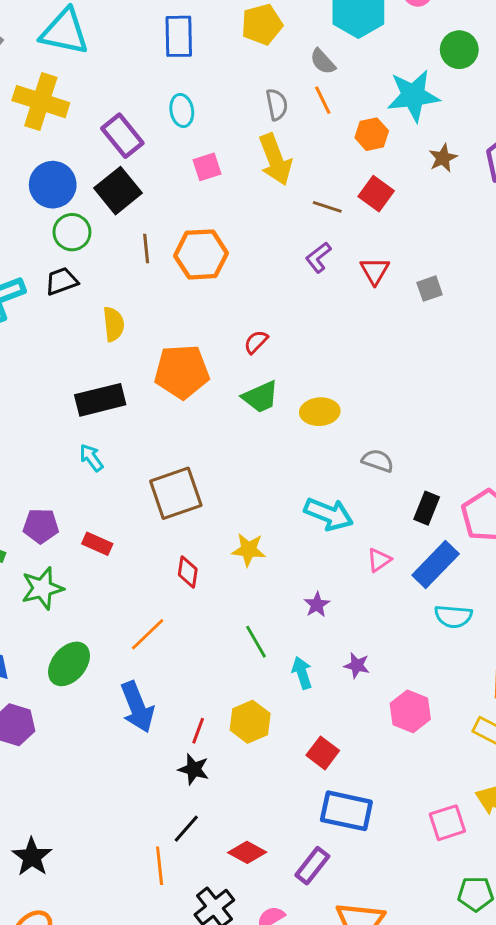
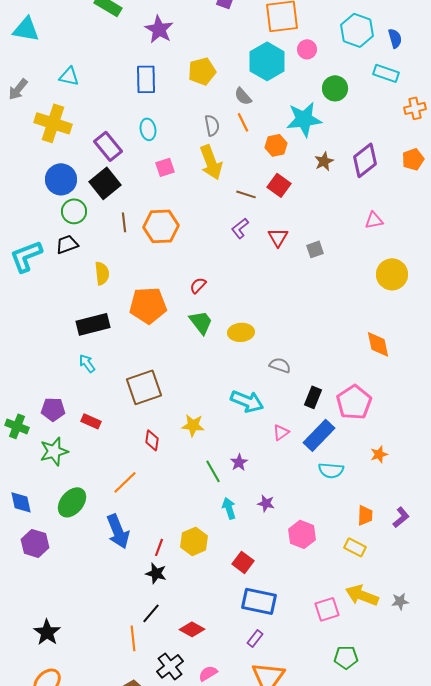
cyan triangle: (65, 32) -> (69, 76), size x0.6
green trapezoid: (260, 397) -> (201, 322), turned -104
green line: (256, 642) -> (213, 471), moved
purple rectangle: (312, 866) -> (255, 638), moved, size x0.7

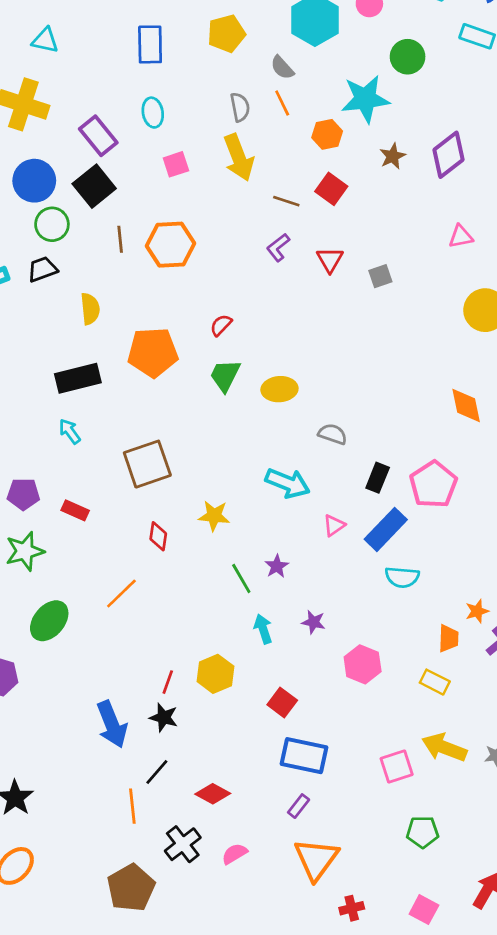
green trapezoid: (201, 322) -> (225, 376), turned -116
orange star: (379, 454) -> (477, 611), moved
blue arrow: (118, 531) -> (112, 724), moved

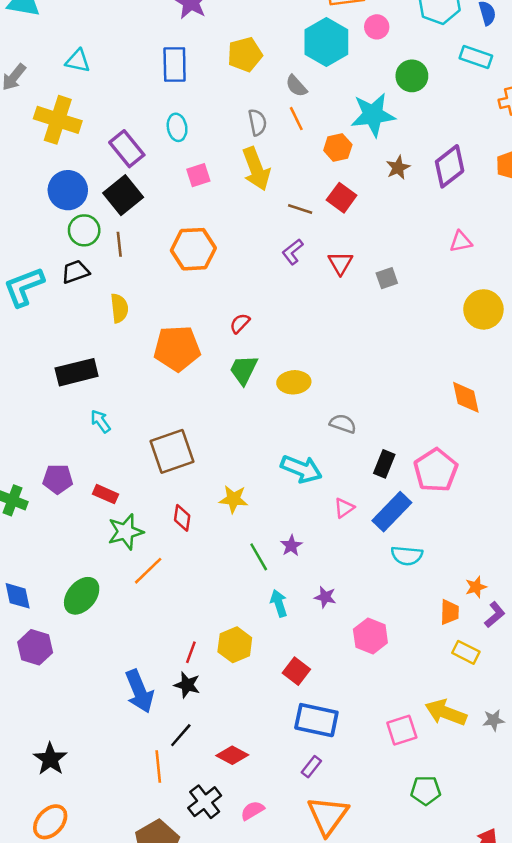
brown line: (120, 239) -> (119, 244), moved
black rectangle: (78, 378) -> (77, 372), moved
green star: (25, 551) -> (126, 532), moved
yellow rectangle: (435, 682) -> (466, 652), moved

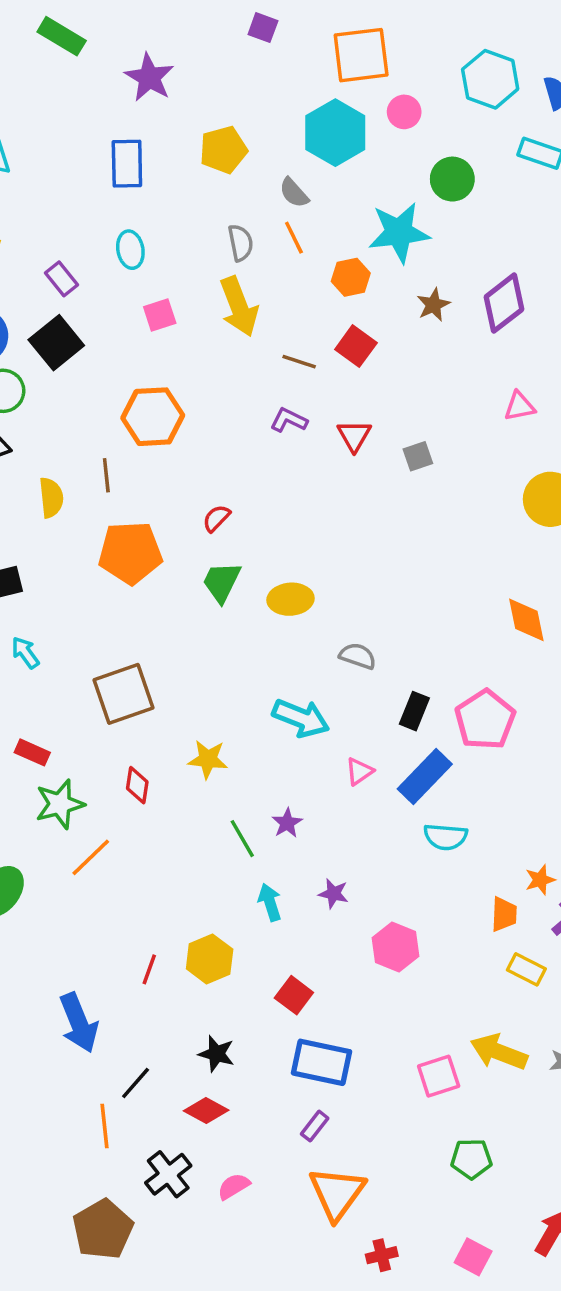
purple rectangle: (127, 149) -> (62, 279), size x0.7
brown line: (119, 244) -> (106, 475), moved
purple L-shape: (293, 252) -> (289, 420), turned 64
black star: (187, 685) -> (216, 1054), moved

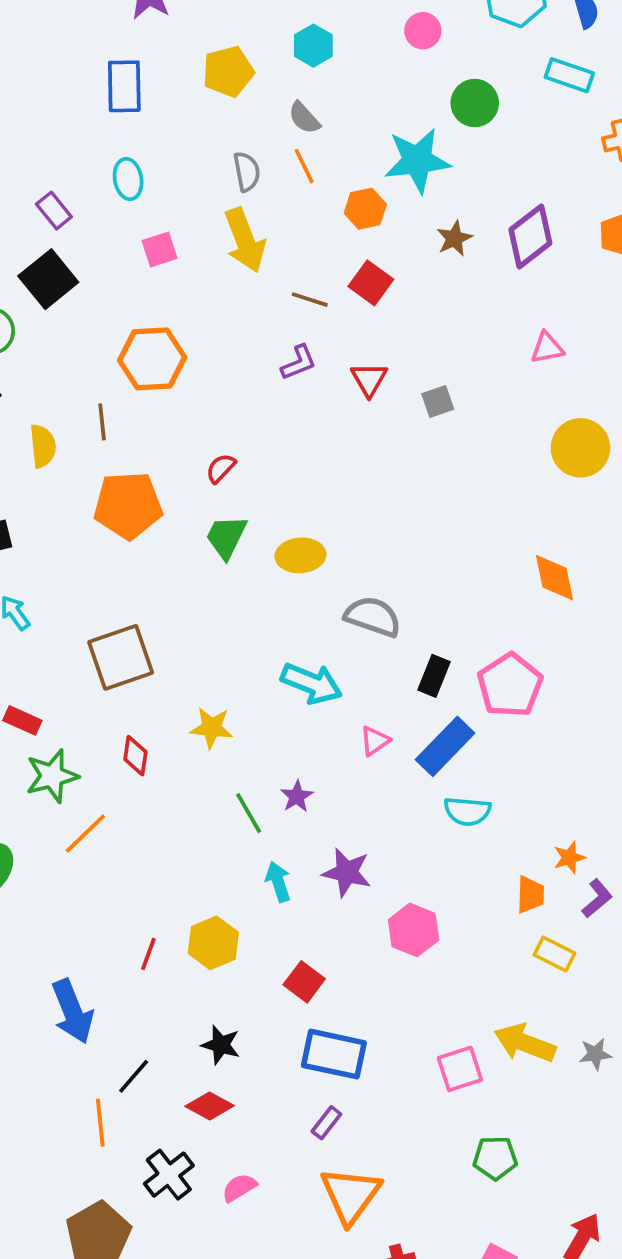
cyan hexagon: (335, 133) -> (313, 46), moved, size x0.6
purple L-shape: (289, 420) -> (299, 363), turned 132
gray semicircle: (358, 656) -> (373, 617), size x1.4
purple star: (334, 894) -> (347, 872), size x1.5

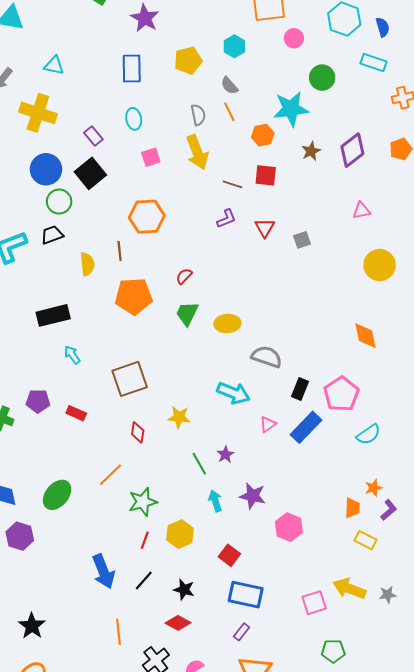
red square: (371, 283) -> (266, 175), turned -30
green star: (52, 776) -> (143, 502), moved
cyan semicircle: (467, 811) -> (369, 434), moved, turned -40
black line: (134, 1076) -> (144, 581), moved

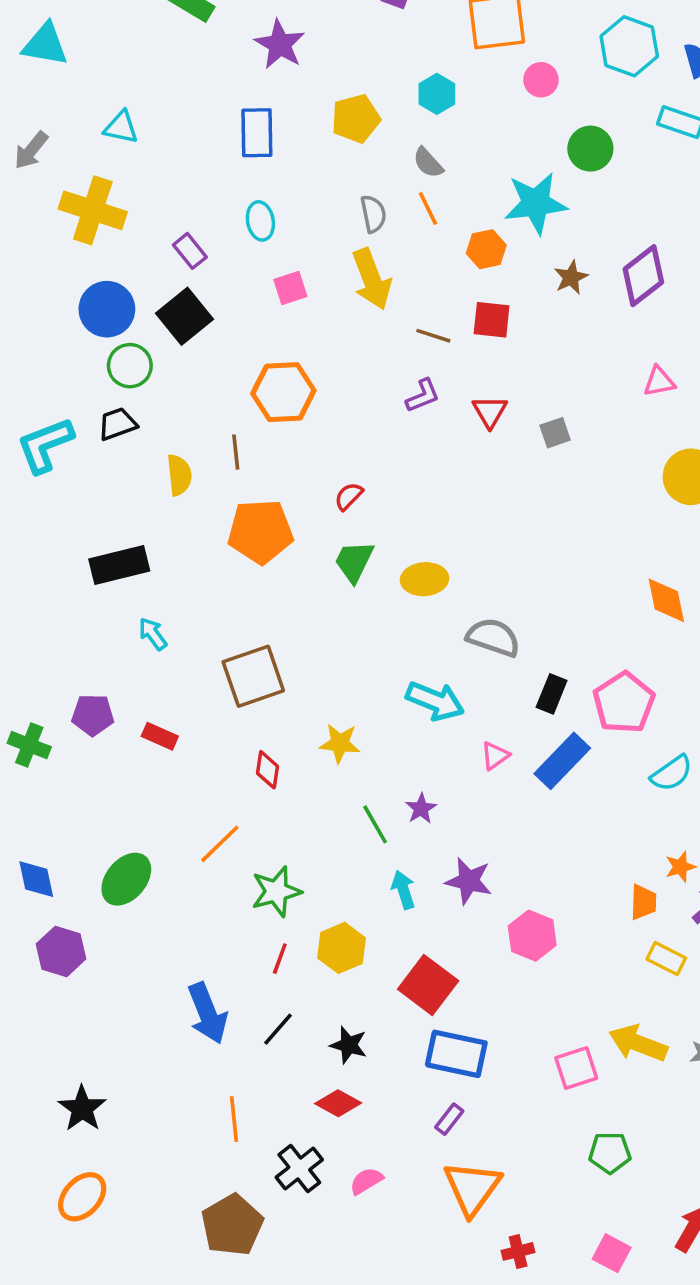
red square: (229, 555) -> (428, 985), size x1.5

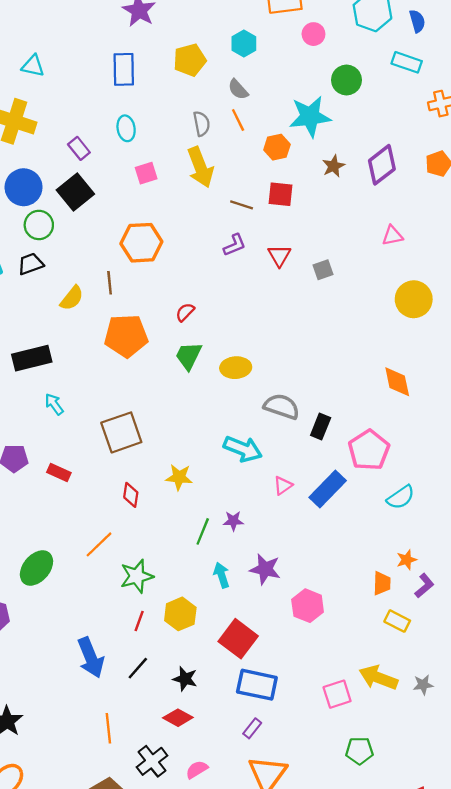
yellow semicircle: (179, 475) -> (72, 298), turned 44
black rectangle: (552, 694) -> (321, 427), moved
purple star: (421, 809) -> (233, 521), turned 30
green line: (375, 824) -> (203, 531), turned 52

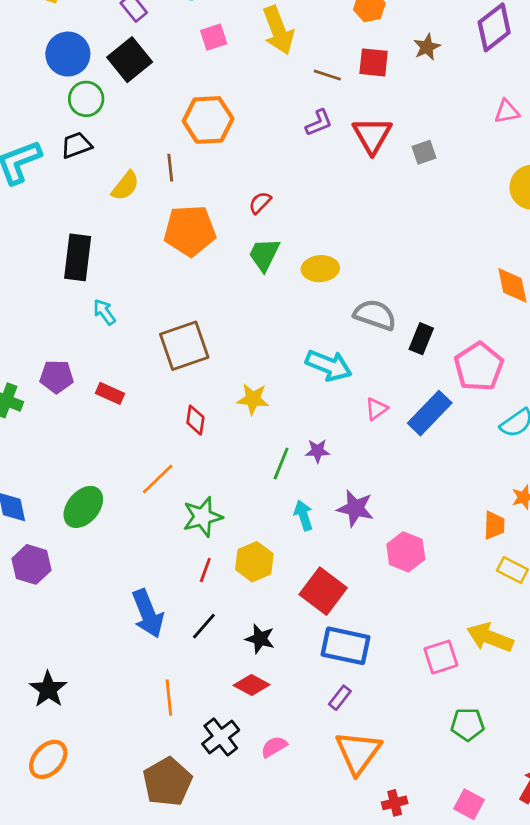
brown star: (334, 166) -> (427, 47), moved
red triangle: (279, 256) -> (372, 135), size x1.4
black rectangle: (32, 358) -> (78, 257), turned -69

